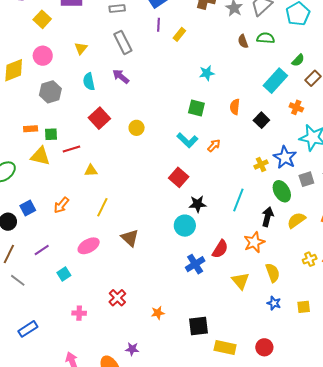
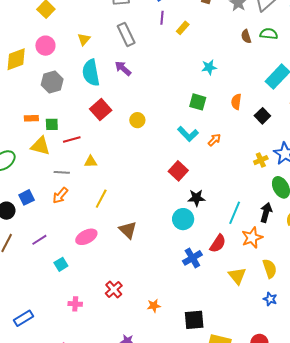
cyan semicircle: (89, 82) -> (91, 73), size x1.5
cyan line: (238, 200) -> (235, 213), moved
gray line: (18, 280) -> (62, 172), moved, turned -35

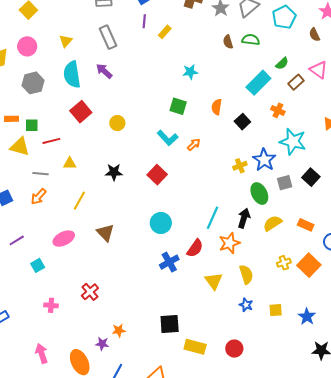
black star: (196, 198) -> (114, 172), moved
orange star: (154, 306) -> (119, 330), moved

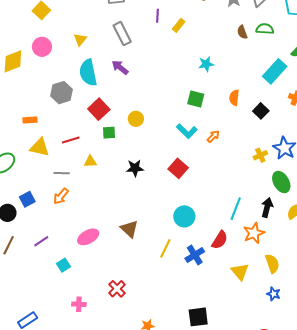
gray hexagon: (33, 83) -> (62, 93), moved
green square: (32, 125) -> (109, 133), moved
yellow line: (79, 201) -> (165, 248), moved

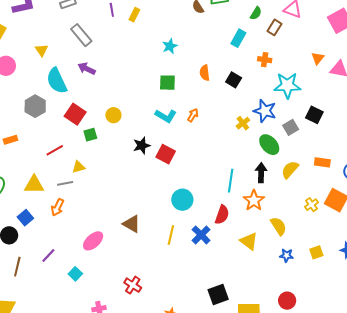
cyan rectangle: (275, 71) -> (238, 38), size x0.7
yellow triangle: (40, 147) -> (34, 185), moved
black star: (135, 168) -> (142, 145), moved
gray line: (62, 173) -> (65, 183), moved

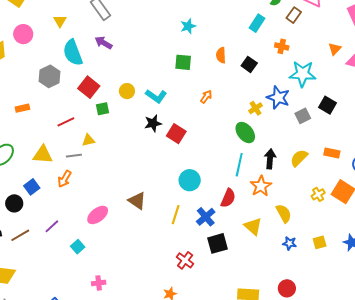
cyan L-shape: (166, 116) -> (156, 96), moved
green ellipse: (269, 145) -> (245, 133), moved
brown line: (17, 267) -> (20, 235), turned 42
red cross: (133, 285) -> (185, 260), moved
black square: (218, 295) -> (218, 243), moved

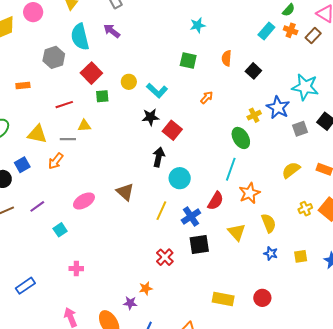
brown rectangle: (294, 15) -> (313, 36), moved
orange cross: (282, 46) -> (291, 30), moved
black arrow: (270, 159) -> (159, 157), moved

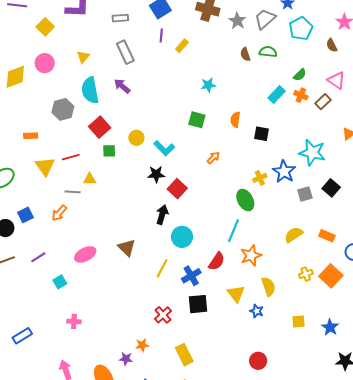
black square: (253, 71) -> (262, 134), turned -35
yellow triangle: (37, 134) -> (45, 166), moved, turned 40
blue star: (271, 253) -> (257, 311), moved
yellow rectangle: (223, 299) -> (184, 355), moved, turned 50

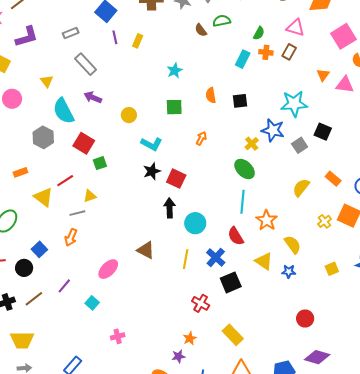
yellow circle: (136, 138) -> (129, 115), moved
orange rectangle: (327, 236) -> (333, 179), turned 35
red semicircle: (217, 261) -> (236, 236), turned 132

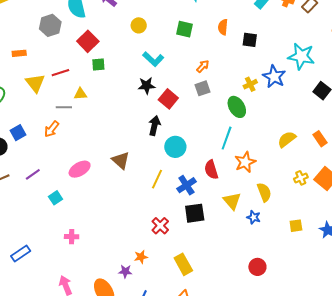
gray square: (300, 145) -> (203, 88), moved

